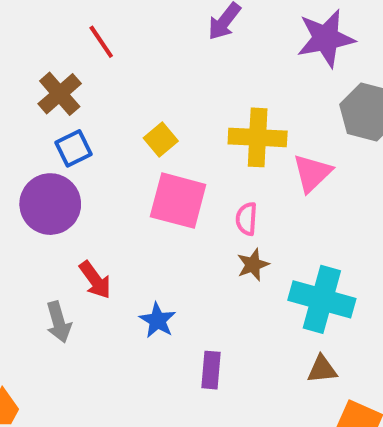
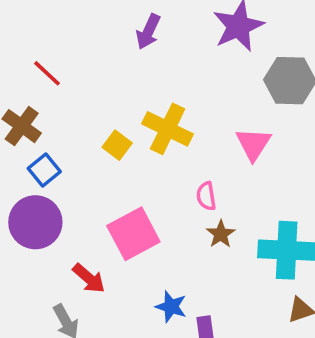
yellow cross: (258, 137) -> (168, 129), moved, turned 36
pink square: (178, 201) -> (133, 234), moved, turned -30
blue star: (158, 320) -> (171, 307), moved

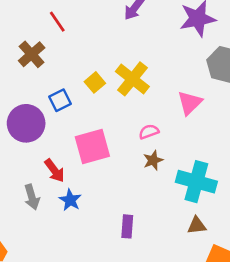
blue square: (44, 170) -> (60, 100), moved
pink semicircle: (206, 196) -> (149, 132), turned 66
blue star: (171, 307) -> (70, 200), moved

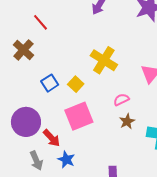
yellow square: (95, 82) -> (76, 84), moved
purple circle: (26, 123) -> (26, 122), moved

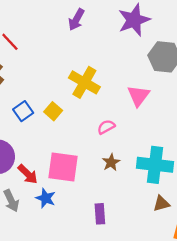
pink square: (79, 116) -> (63, 167), moved, turned 32
brown star: (127, 121) -> (111, 162), moved

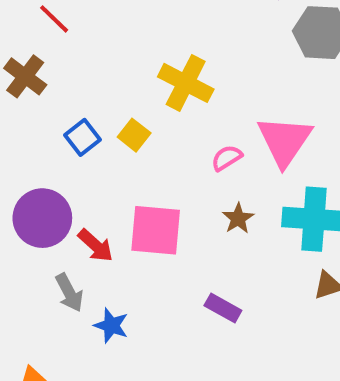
pink triangle: (138, 96) -> (285, 141), moved, size x1.4
blue star: (46, 198) -> (111, 326), moved
purple rectangle: (100, 214) -> (223, 308), turned -54

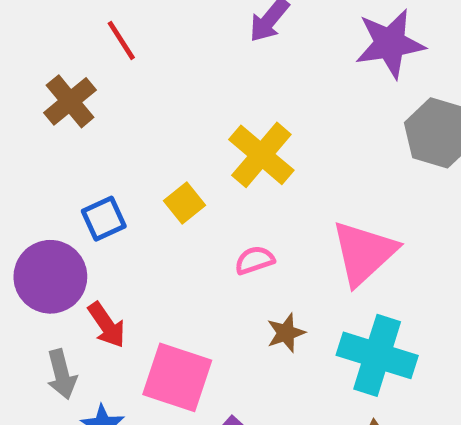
blue square: (82, 137) -> (104, 219), moved
pink semicircle: (227, 158) -> (255, 260), moved
pink square: (156, 230) -> (177, 377), moved

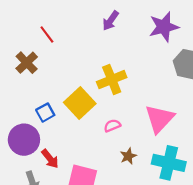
yellow cross: (261, 155) -> (112, 80), turned 32
yellow square: (184, 203) -> (80, 103), size x1.8

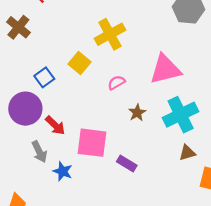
yellow square: (80, 103) -> (79, 63), size x0.7
pink triangle: (160, 119) -> (165, 69), turned 40
cyan cross: (169, 163) -> (181, 115), turned -32

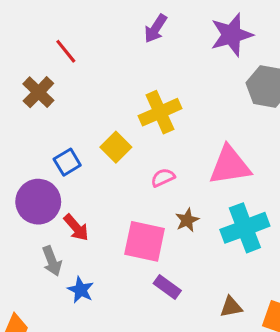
pink square: (92, 143) -> (145, 241), moved
brown triangle: (187, 153) -> (231, 307), moved

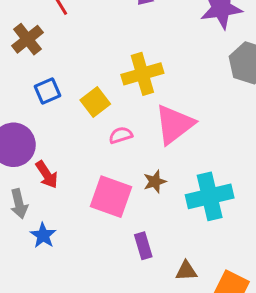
blue square: (67, 162) -> (47, 91), moved
pink triangle: (230, 165) -> (174, 124), moved, turned -36
pink semicircle: (163, 178) -> (121, 135), moved
purple rectangle: (167, 287) -> (143, 246), moved, turned 30

